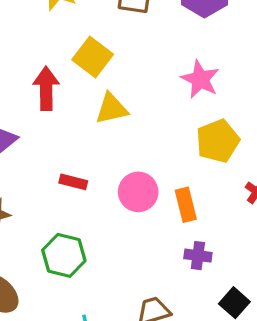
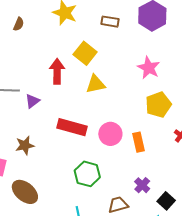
red rectangle: (73, 182) -> (72, 127), size x1.8
green hexagon: (64, 255) -> (87, 174), moved
purple cross: (198, 256) -> (142, 185), moved, turned 35

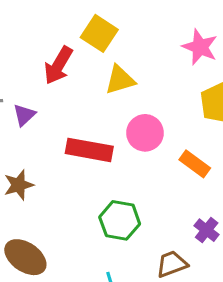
red arrow: (57, 71) -> (58, 65), turned -145
pink circle: (110, 134) -> (145, 133), moved
orange rectangle: (139, 142) -> (195, 164), turned -36

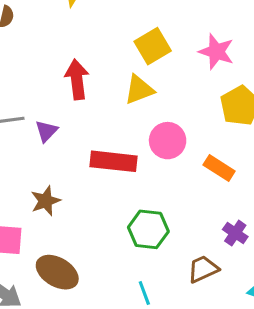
yellow square: (99, 33) -> (153, 46), moved, turned 30
red arrow: (58, 65) -> (77, 79), turned 147

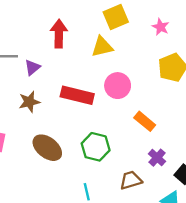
pink star: (216, 52) -> (161, 27), size x0.7
orange rectangle: (219, 168) -> (145, 121), moved
brown star: (46, 201) -> (29, 102), moved
brown ellipse: (57, 272) -> (47, 148), moved

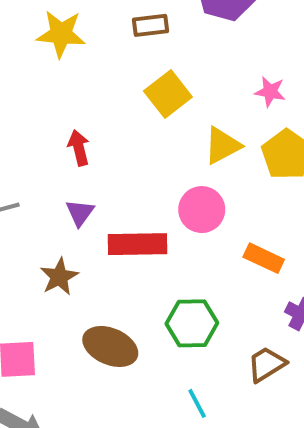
pink star: (161, 27) -> (270, 92), moved
red arrow: (59, 34) -> (79, 148), size x0.7
yellow triangle: (102, 47) -> (222, 146), moved
purple triangle: (32, 67) -> (80, 213), moved

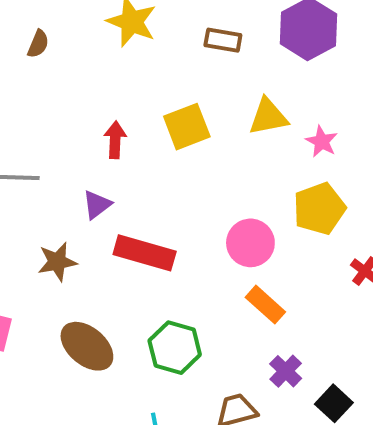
yellow square: (168, 94) -> (187, 127), moved
yellow triangle: (222, 146) -> (268, 117), moved
pink circle: (202, 210) -> (250, 243), moved

